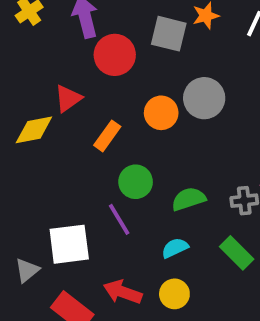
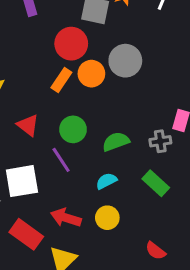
red circle: (115, 55) -> (71, 44), moved
red triangle: (68, 99) -> (28, 125), moved, turned -45
orange rectangle: (107, 136) -> (61, 80), moved

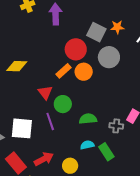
gray circle: (125, 61) -> (109, 57), moved
red triangle: (28, 125) -> (45, 92), moved
cyan semicircle: (106, 181) -> (87, 145), moved
red arrow: (66, 218) -> (44, 159), turned 120

